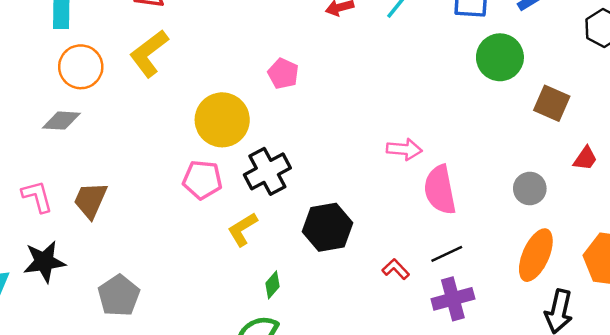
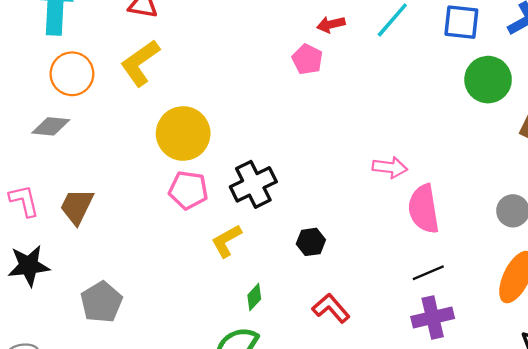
pink pentagon: (283, 74) -> (307, 59), moved
yellow circle: (222, 120) -> (183, 134), moved
black hexagon: (327, 227) -> (311, 242), size x0.6
red L-shape: (396, 269) -> (331, 308), moved, size x1.4

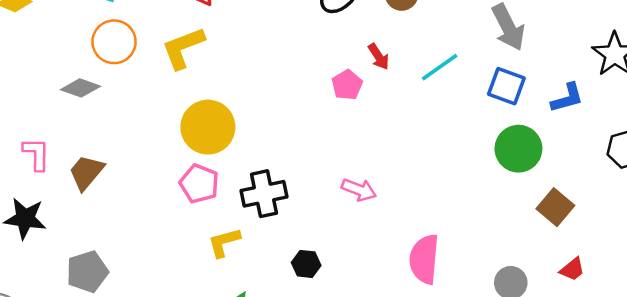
red arrow: (331, 24) -> (379, 57), turned -124
pink arrow: (390, 167) -> (359, 190), moved

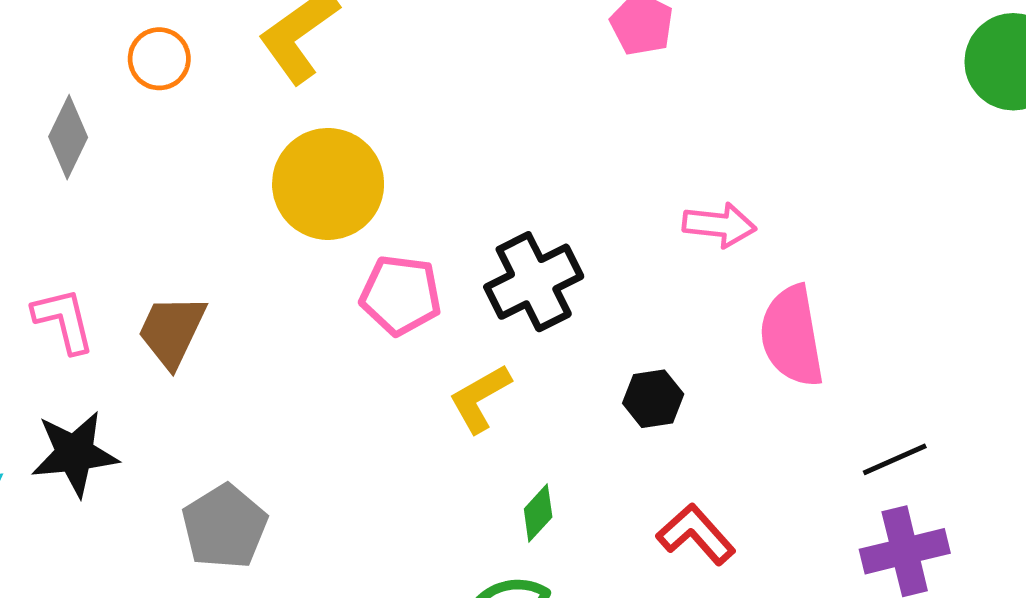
orange circle: (114, 42) -> (159, 59), size x0.7
gray diamond: (81, 88) -> (68, 137), moved, turned -69
yellow circle: (208, 127) -> (328, 184), moved
pink semicircle: (424, 259) -> (792, 336), moved

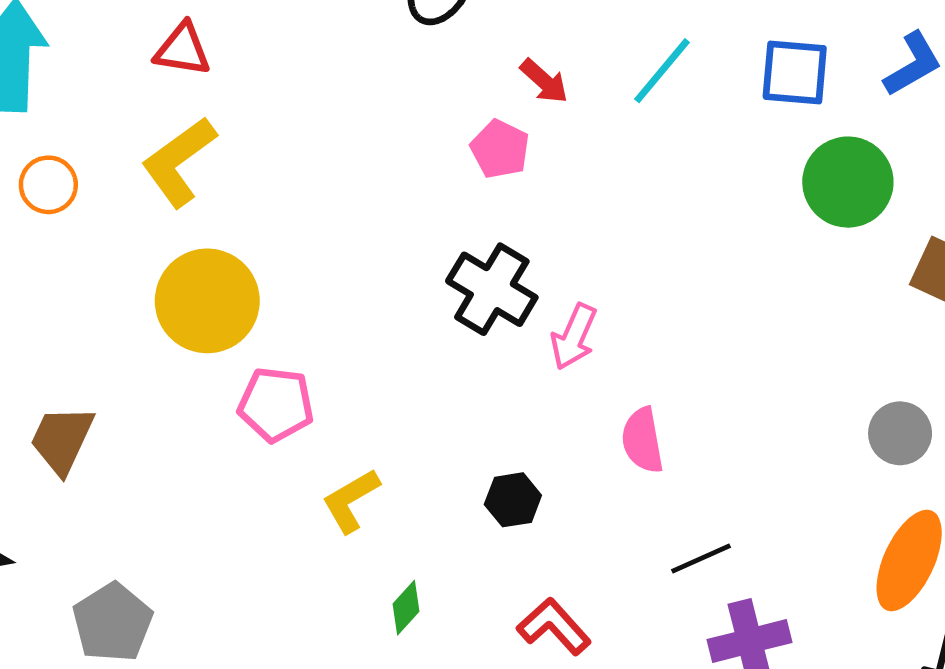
pink arrow: (719, 225) -> (574, 337), turned 108
black cross: (534, 282) -> (492, 289), moved, turned -32
pink semicircle: (792, 336) -> (642, 440), size x0.7
black line: (895, 459) -> (701, 558), moved

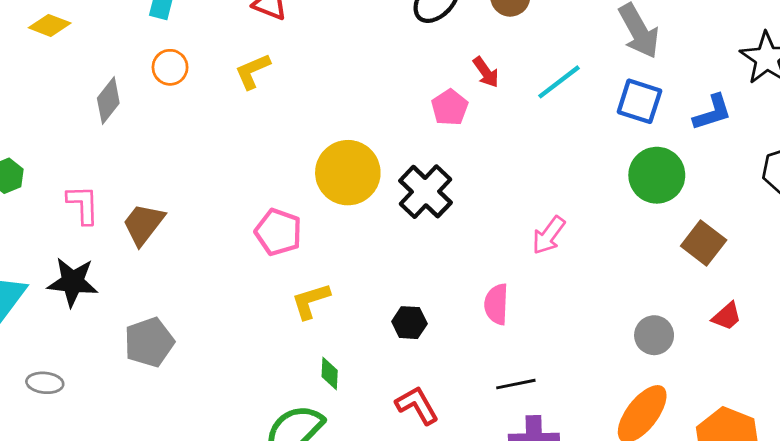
yellow L-shape: (179, 162) -> (253, 71), size x0.7
yellow circle: (207, 301) -> (348, 173), moved
pink arrow: (574, 337) -> (549, 235), moved
green diamond: (406, 608) -> (330, 374), turned -52

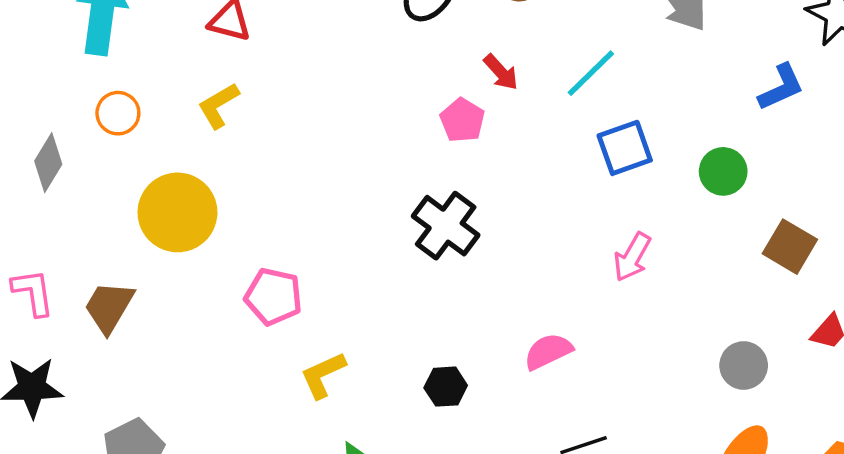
blue square: (639, 101) -> (625, 148), moved, turned -30
yellow circle: (348, 173) -> (177, 212), moved
green circle: (657, 175) -> (723, 171), size x0.7
pink arrow: (549, 235) -> (632, 257), moved
pink semicircle: (496, 304) -> (548, 351), turned 69

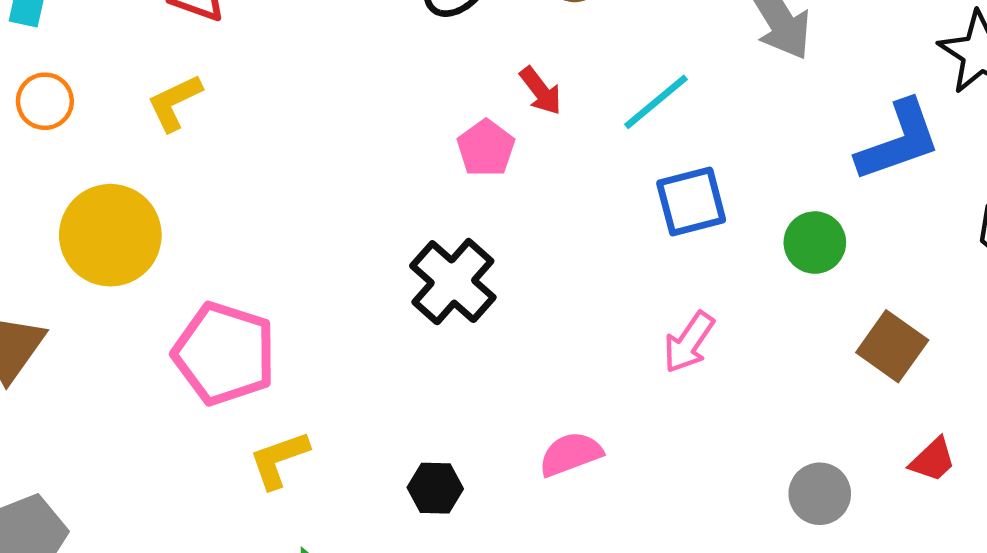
blue L-shape: (781, 87) -> (898, 141), size x1.4
pink pentagon: (274, 297) -> (224, 354), size x1.4

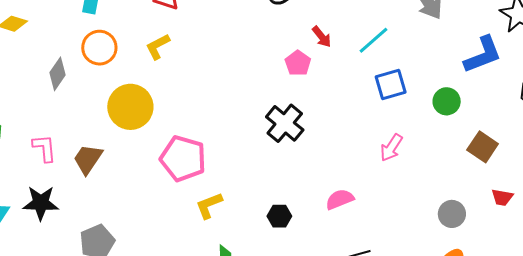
orange circle: (45, 101) -> (99, 48), size x1.4
red trapezoid: (933, 460) -> (502, 197), turned 55

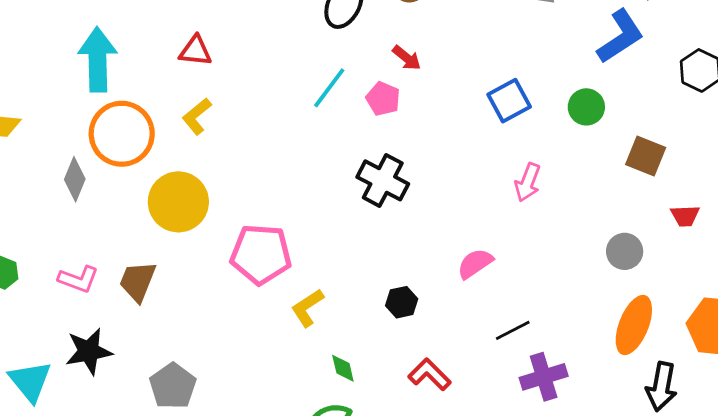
cyan line: (374, 40) -> (329, 88), moved
orange circle: (99, 48) -> (122, 134), size x1.4
pink L-shape: (44, 148) -> (78, 279), turned 128

